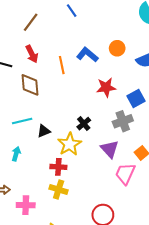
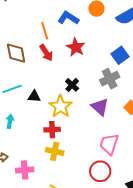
red arrow: (32, 54) -> (46, 53), moved
red star: (106, 87) -> (76, 47), moved, turned -30
black triangle: (44, 131) -> (34, 96), turned 32
pink trapezoid: (125, 174) -> (109, 144), moved

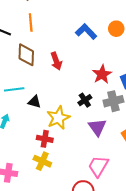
orange line: (45, 31) -> (31, 22), moved
red star: (76, 47) -> (102, 74), moved
black cross: (72, 85) -> (85, 100), moved

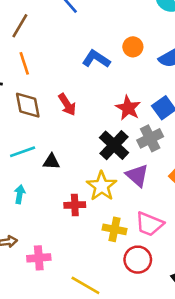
black cross: (85, 100) -> (114, 145), size x1.6
yellow star: (58, 118) -> (102, 186), moved
yellow cross: (42, 161) -> (115, 229), moved
pink trapezoid: (98, 166) -> (149, 224), turned -85

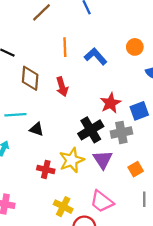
orange circle: (133, 47) -> (135, 47), moved
orange line: (24, 63) -> (65, 47), moved
yellow cross: (115, 229) -> (63, 207), moved

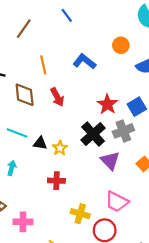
orange line: (65, 47) -> (43, 65), moved
cyan line: (15, 115) -> (17, 133), turned 36
yellow star: (72, 160) -> (60, 148), moved, size x0.6

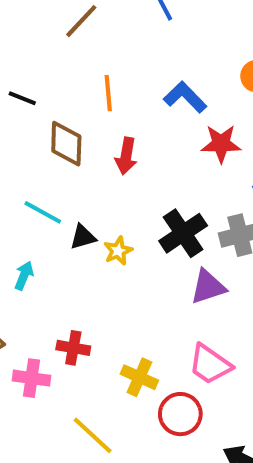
red arrow: (57, 97) -> (126, 156), turned 30
red star: (107, 104) -> (221, 144), moved, turned 30
black triangle: (40, 143) -> (83, 237), turned -32
purple triangle: (110, 161) -> (208, 287), turned 48
red cross: (56, 181) -> (73, 348), moved

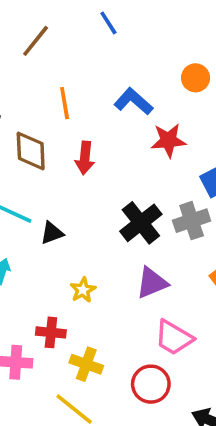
yellow star: (118, 251) -> (83, 290), moved
purple triangle: (208, 287) -> (152, 283), moved
yellow cross: (139, 377) -> (86, 364), moved

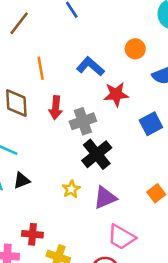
gray cross: (192, 221) -> (83, 121), moved
black triangle: (52, 233) -> (22, 180), moved
yellow star: (83, 290) -> (71, 189), moved

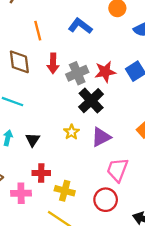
red star: (116, 94) -> (105, 72), moved
black triangle: (22, 180) -> (33, 140), moved, turned -32
pink trapezoid: (121, 237) -> (117, 170), turned 85

